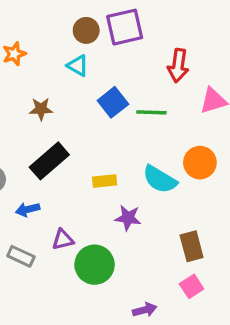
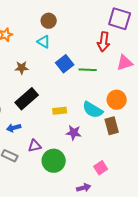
purple square: (125, 27) -> (120, 19), moved, turned 30
brown rectangle: (192, 246) -> (112, 126), moved
pink square: (192, 286) -> (101, 168), moved

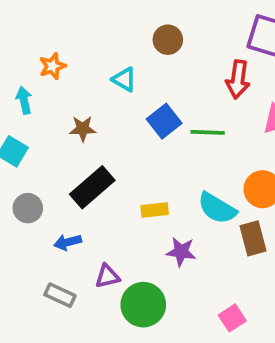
brown circle: (49, 21) -> (168, 40), moved

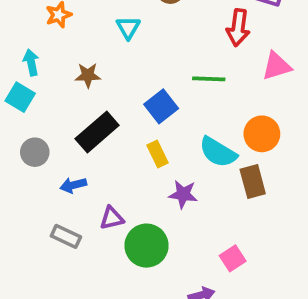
cyan triangle: (124, 79) -> (128, 28), turned 30
cyan arrow: (24, 100) -> (31, 62), moved
blue square: (164, 121) -> (161, 106), moved
yellow rectangle: (155, 210) -> (157, 154), turned 70

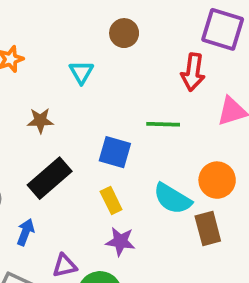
blue square: (161, 106) -> (115, 152), turned -36
blue arrow: (73, 185) -> (25, 232), turned 125
purple star: (183, 194) -> (120, 241), moved

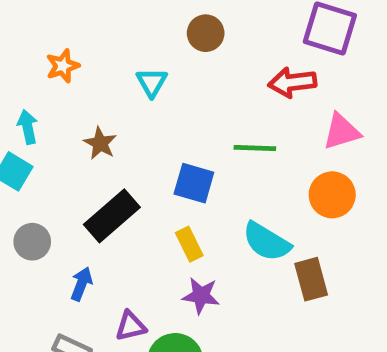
red arrow: (193, 72) -> (292, 82), turned 75
brown star: (40, 121) -> (100, 143), turned 30
orange circle: (217, 180) -> (332, 195), moved

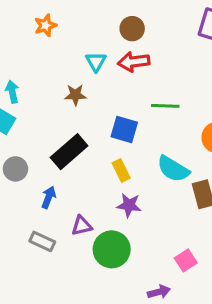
orange star: (63, 66) -> (45, 25), moved
red arrow: (292, 82) -> (134, 62), moved
brown star: (100, 143) -> (75, 95), moved, turned -30

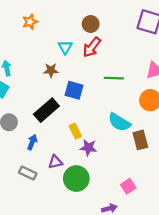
red arrow: (134, 62) -> (92, 47), turned -45
blue square: (124, 130) -> (74, 90), moved
yellow rectangle: (121, 171) -> (75, 131), moved

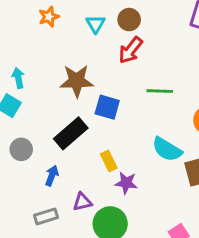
cyan triangle: (65, 47) -> (96, 24), moved
brown star: (51, 70) -> (77, 81), size x1.6
gray rectangle: (28, 173) -> (46, 216), turned -42

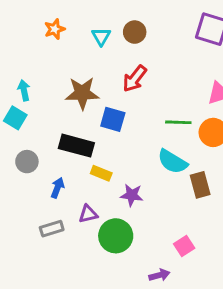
red arrow: (131, 50) -> (135, 79), moved
green line: (160, 91) -> (178, 122), moved
black rectangle: (71, 133) -> (76, 146), turned 56
yellow rectangle: (109, 161) -> (101, 173), moved, turned -42

